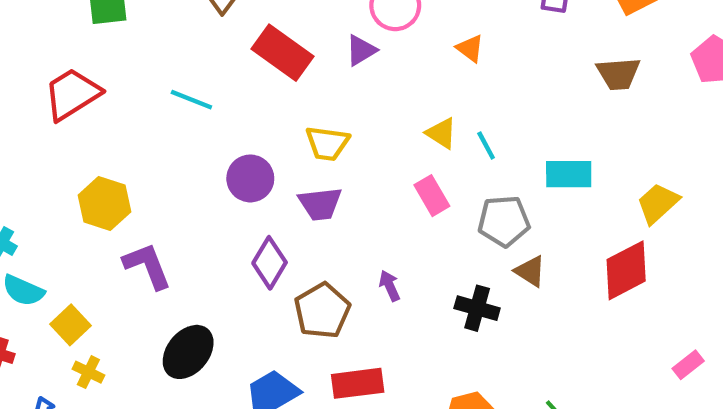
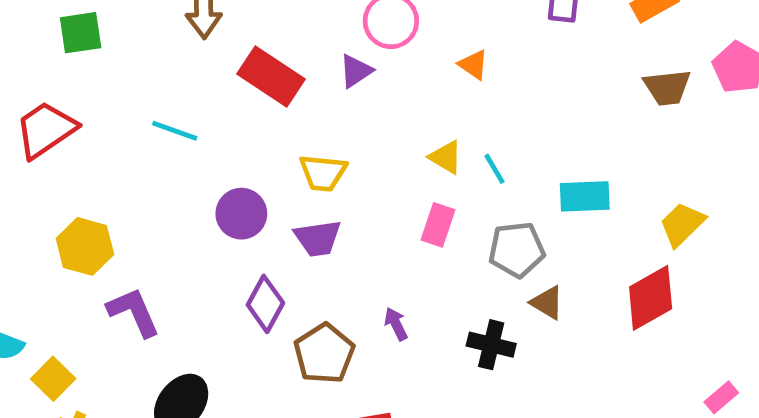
brown trapezoid: (618, 74) -> (667, 87), moved
pink rectangle: (432, 196) -> (438, 225), turned 51

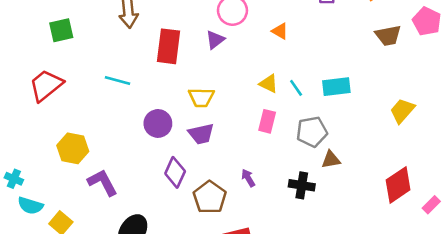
red rectangle: (271, 77) -> (169, 46), turned 68
cyan rectangle: (585, 196) -> (336, 87), moved
red diamond: (651, 298) -> (398, 185), moved
brown triangle: (547, 303) -> (331, 160), turned -36

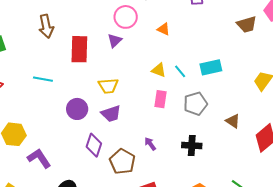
brown triangle: (331, 160) -> (233, 121), moved, turned 49

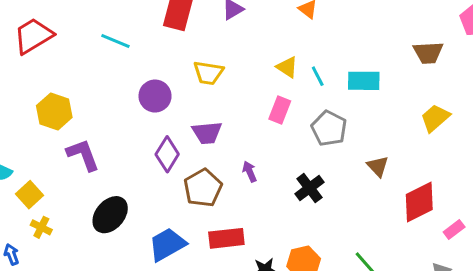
brown trapezoid: (247, 24) -> (428, 53), moved
gray pentagon: (195, 104) -> (329, 128), turned 30
purple trapezoid: (111, 114) -> (207, 133), moved
black cross: (192, 146) -> (310, 188), turned 36

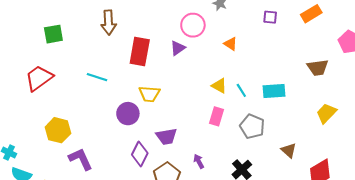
yellow trapezoid: (208, 73) -> (149, 94), moved

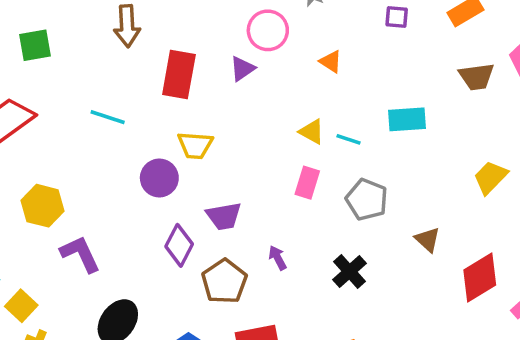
brown trapezoid: (318, 68) -> (477, 77), moved
cyan line: (241, 90) -> (349, 139), turned -40
cyan rectangle: (274, 91) -> (407, 119), moved

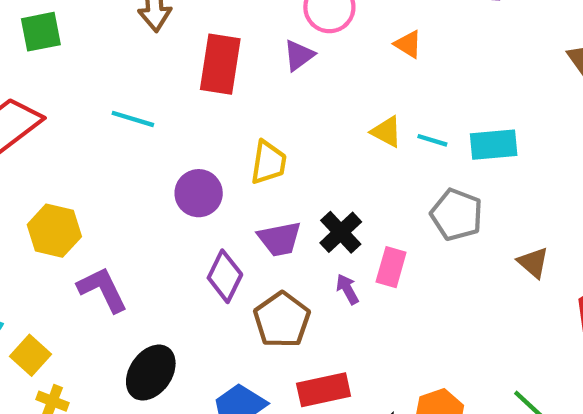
cyan rectangle: (407, 119) -> (494, 145), moved
yellow trapezoid: (195, 145) -> (268, 162), moved, turned -84
pink rectangle: (307, 183) -> (391, 267), moved
black cross: (349, 271) -> (341, 232), moved

